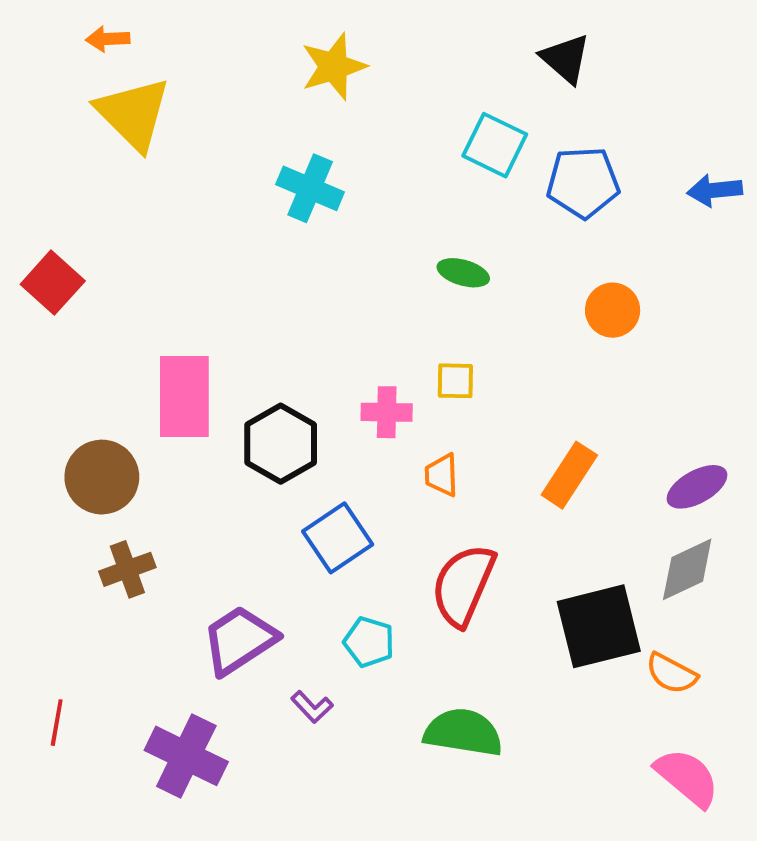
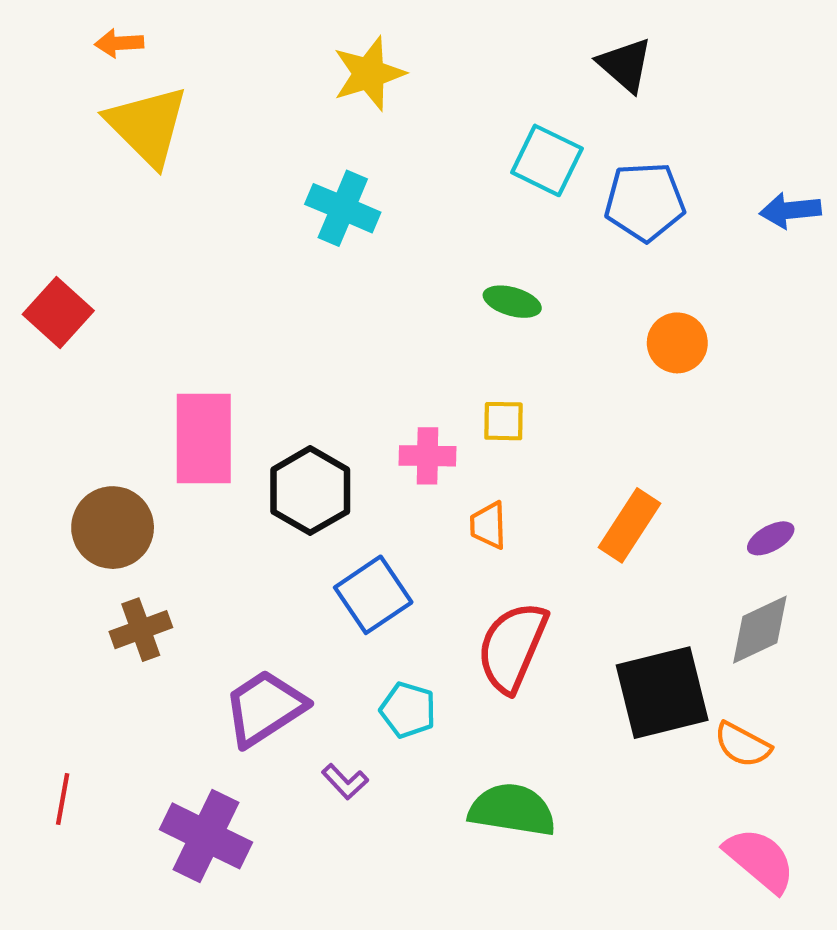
purple ellipse: (697, 487) -> (771, 538), size x0.7

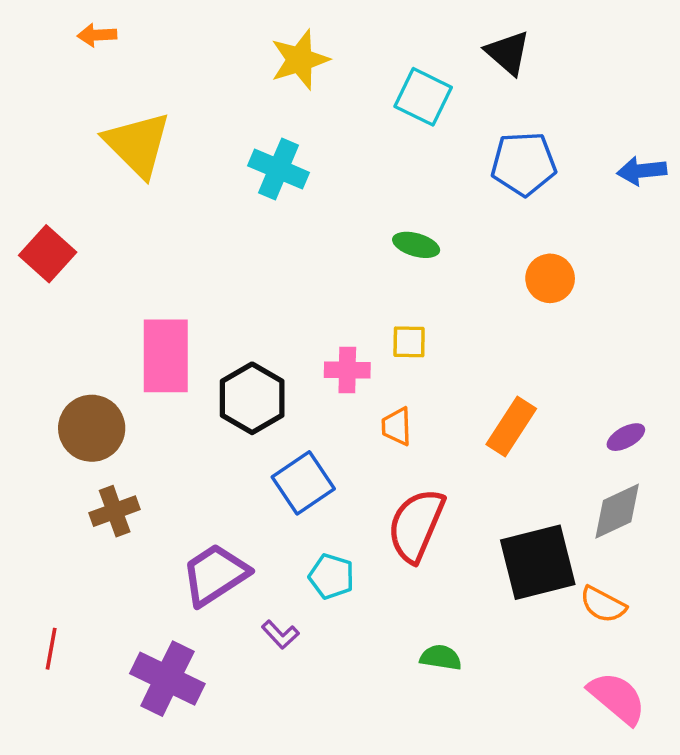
yellow triangle: (147, 126) -> (137, 144), moved
cyan square: (547, 160) -> (423, 97), moved
green semicircle: (512, 810) -> (441, 657), moved, size x0.6

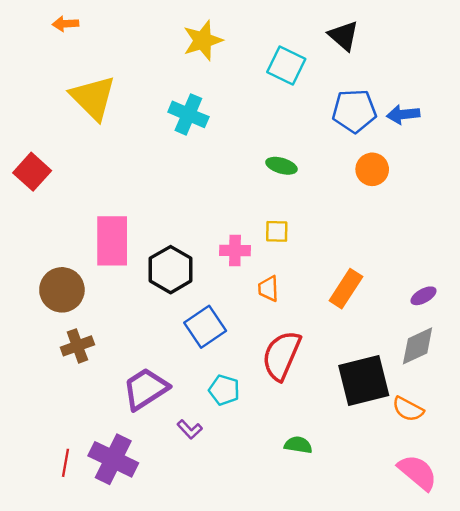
blue arrow: (642, 171) -> (403, 114), moved
orange circle: (550, 278) -> (372, 169), moved
red line: (51, 649) -> (66, 463), moved

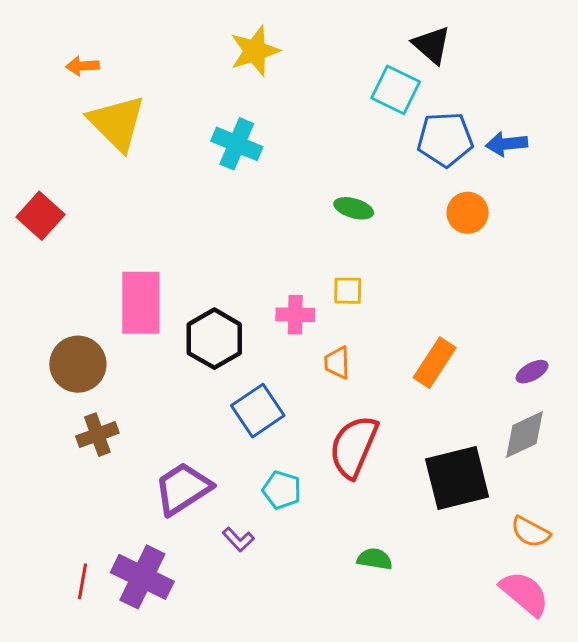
orange arrow: (66, 24) -> (82, 66), moved
cyan square: (286, 66) -> (396, 90), moved
orange semicircle: (408, 409) -> (530, 532), moved

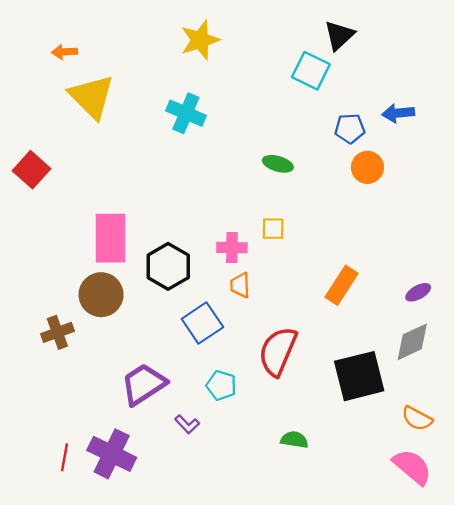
black triangle: (432, 45) -> (339, 35), turned 36
blue pentagon: (445, 139) -> (350, 128), moved, size x0.7
orange trapezoid: (337, 363) -> (240, 285), moved
brown circle: (78, 364) -> (101, 295), moved
brown cross: (97, 435) -> (57, 332), moved

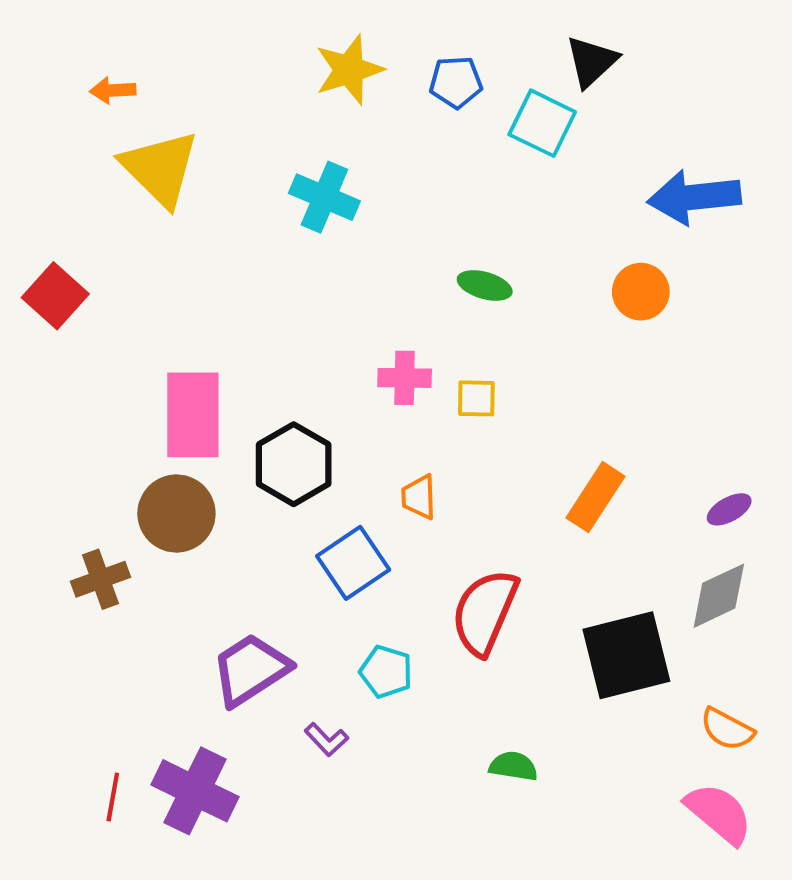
blue arrow: (398, 113) -> (694, 197), size x1.6
blue pentagon: (350, 128) -> (456, 82), moved
pink cross: (232, 248) -> (405, 378), moved

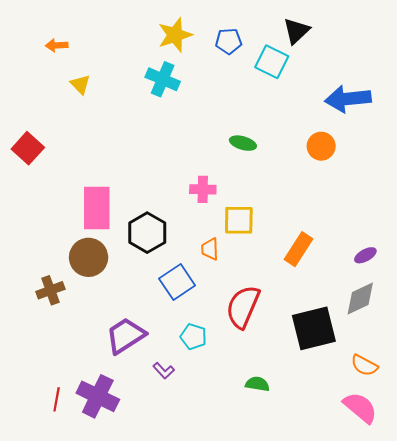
yellow triangle: (160, 168) -> (80, 84), size x0.5
cyan cross: (324, 197) -> (163, 79), moved
yellow square: (476, 398) -> (239, 220), moved, size x1.5

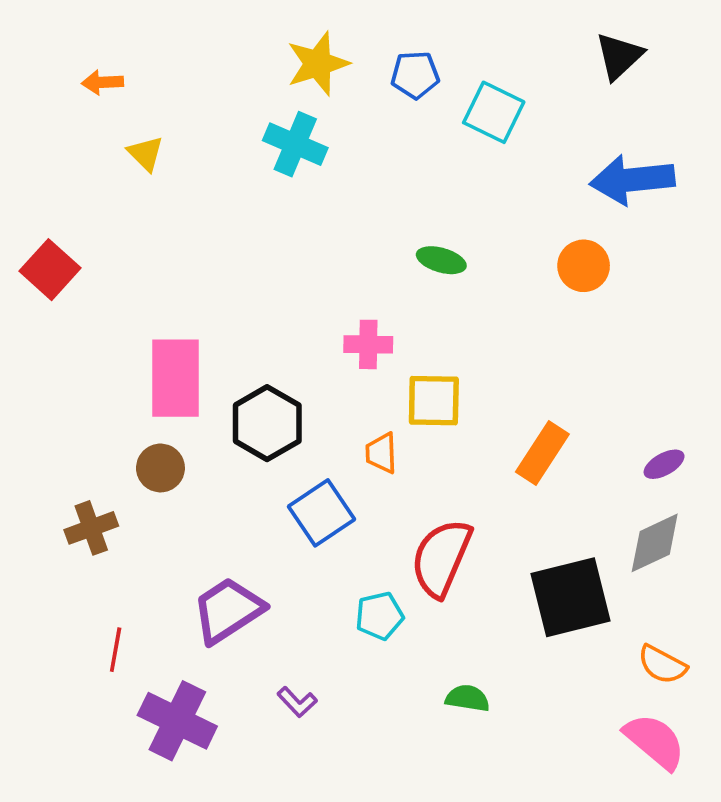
black triangle: (296, 31) -> (619, 56), moved
brown circle: (89, 257) -> (160, 468), size x0.7
cyan pentagon: (194, 337) -> (380, 616), moved, turned -30
purple L-shape: (164, 371) -> (297, 702), moved
red line: (57, 399) -> (116, 650), moved

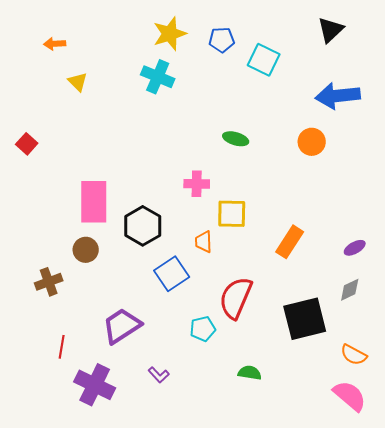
red square: (50, 270) -> (27, 144), size x0.7
gray diamond: (655, 543) -> (350, 290), size x0.7

